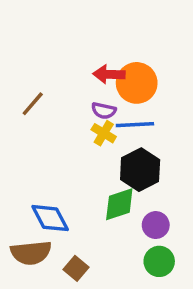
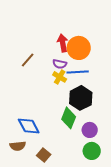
red arrow: (109, 74) -> (63, 43), turned 78
brown line: (33, 104) -> (28, 60), moved
green diamond: (119, 204) -> (69, 118), turned -50
brown semicircle: (31, 253) -> (18, 146), size x0.7

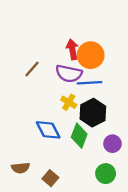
purple semicircle: (60, 64) -> (69, 74), size x1.6
yellow cross: (60, 77) -> (69, 102), moved
blue diamond: (29, 126) -> (48, 130), moved
purple circle: (90, 130) -> (112, 144), moved

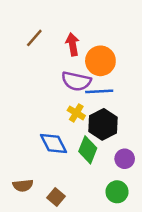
red arrow: (72, 49) -> (72, 44), moved
brown line: (32, 69) -> (34, 38), moved

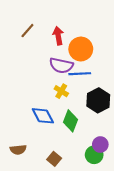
black hexagon: (103, 124) -> (98, 100), moved
purple circle: (125, 159) -> (100, 145), moved
brown square: (56, 197) -> (54, 159), moved

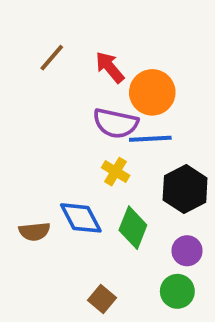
red arrow: (58, 36) -> (110, 67), turned -30
purple circle: (100, 145) -> (187, 251), moved
brown semicircle: (18, 150) -> (34, 231), moved

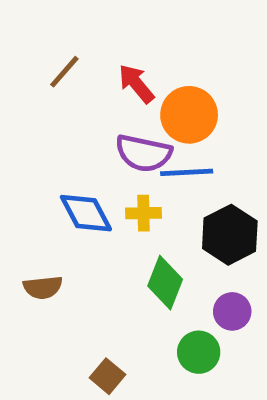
yellow cross: (116, 172) -> (143, 213), turned -32
blue diamond: (81, 218) -> (86, 213), moved
green circle: (177, 291) -> (199, 352), moved
brown square: (102, 299) -> (108, 376), moved

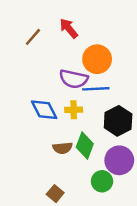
red arrow: (136, 84) -> (69, 28), moved
brown semicircle: (43, 287) -> (63, 148), moved
purple circle: (232, 311) -> (119, 160), size x1.5

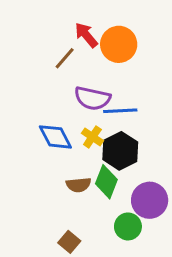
brown line: (33, 37) -> (65, 58), moved
orange circle: (97, 59) -> (119, 44), moved
yellow cross: (74, 110) -> (92, 137), turned 35
black hexagon: (118, 121) -> (120, 151), moved

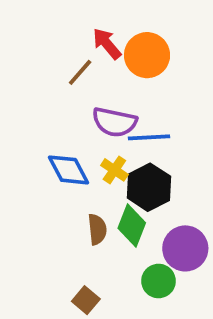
brown semicircle: (79, 185) -> (97, 229), turned -90

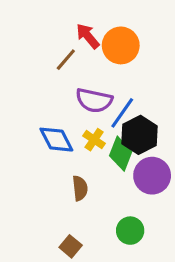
blue line: (149, 137) -> (122, 113), turned -52
black hexagon: (149, 187) -> (140, 135), moved
green diamond: (132, 225) -> (121, 154), moved
purple circle: (185, 248) -> (152, 176), moved

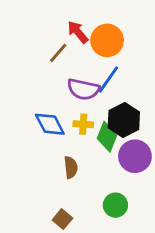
blue line: (122, 113) -> (108, 79), moved
yellow cross: (94, 140) -> (83, 124), turned -30

